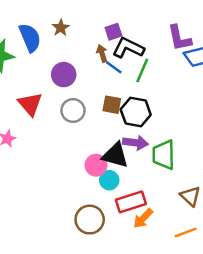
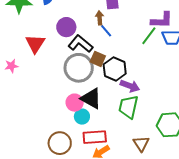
purple L-shape: (179, 38) -> (162, 20), turned -90
black L-shape: (128, 48) -> (80, 44), moved
green line: (142, 70) -> (149, 36), moved
gray circle: (73, 110) -> (79, 68), moved, size x1.5
purple arrow: (135, 143) -> (130, 86), moved

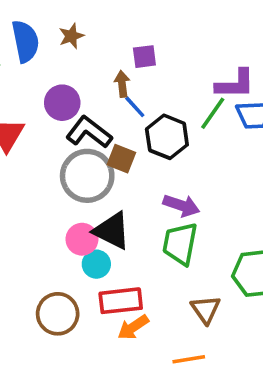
black hexagon: (115, 69) -> (167, 137), moved

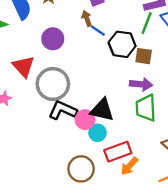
black L-shape: (89, 132) -> (63, 110), moved
brown square: (121, 159) -> (144, 56), moved
gray circle: (87, 176) -> (53, 84), moved

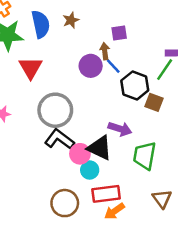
purple circle: (53, 39) -> (91, 66), moved
red triangle: (23, 67) -> (31, 68), moved
purple arrow: (141, 84) -> (120, 129), moved

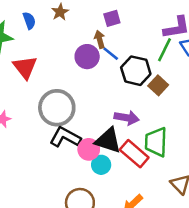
blue semicircle: (41, 24) -> (29, 21), size x0.6
brown square: (154, 102) -> (158, 85), turned 30
red rectangle: (106, 194) -> (134, 154), moved, turned 56

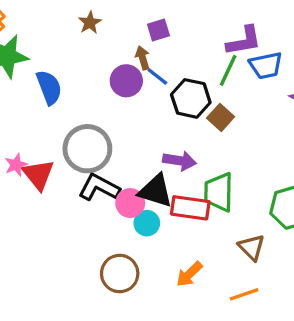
blue semicircle: (29, 21) -> (49, 87), moved, size x1.5
red triangle: (25, 67) -> (38, 174), moved
red rectangle: (134, 154) -> (190, 208), turned -32

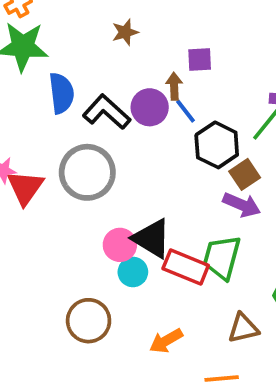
purple arrow: (180, 161) -> (242, 205), moved
black L-shape: (99, 187) -> (107, 112), moved
brown triangle: (252, 247) -> (243, 328), turned 48

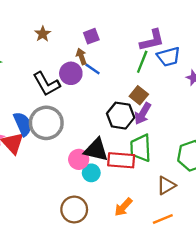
blue semicircle: (61, 93) -> (23, 124), moved
black L-shape: (107, 112) -> (46, 84), turned -144
black hexagon: (217, 145) -> (121, 116), moved
purple arrow: (242, 205) -> (143, 114), turned 115

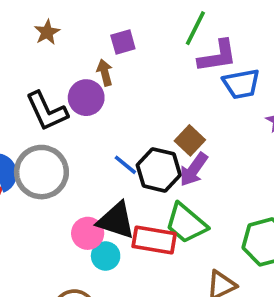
green line: (142, 62) -> (195, 28), moved
blue line: (93, 69) -> (125, 165), moved
green trapezoid: (141, 148) -> (186, 223), turned -52

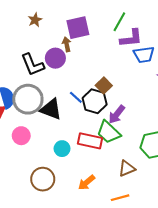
purple square: (123, 42) -> (78, 28), size x1.6
brown square: (190, 140) -> (104, 85), moved
purple arrow: (194, 170) -> (117, 114), moved
black triangle: (116, 220) -> (51, 109), moved
pink circle: (88, 233) -> (21, 136), moved

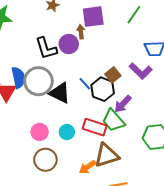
purple L-shape: (131, 38) -> (141, 71), moved, turned 45
pink circle: (21, 136) -> (40, 132), moved
brown triangle: (127, 168) -> (107, 155), moved, size x1.5

